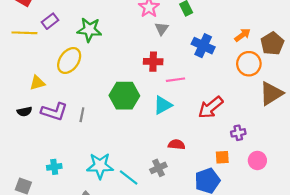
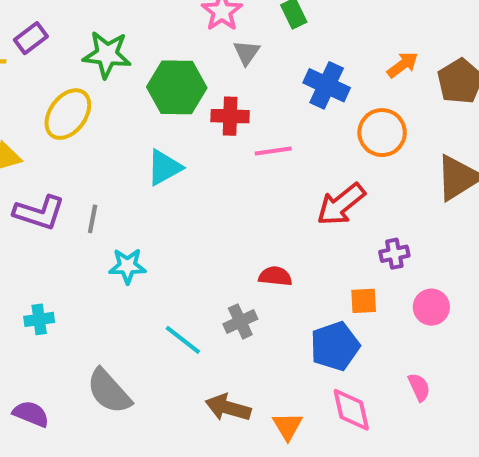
orange circle: (249, 64) -> (382, 133), moved
green hexagon: (124, 96) -> (177, 87), moved
cyan triangle: (163, 105) -> (164, 167), moved
cyan star: (100, 166) -> (127, 266), moved, size x0.7

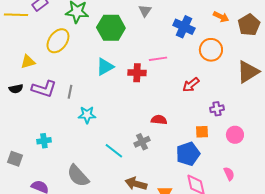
orange arrow: (403, 65) -> (221, 17), turned 63
red cross: (230, 116) -> (137, 73), moved
red arrow: (341, 204) -> (191, 85), size x0.7

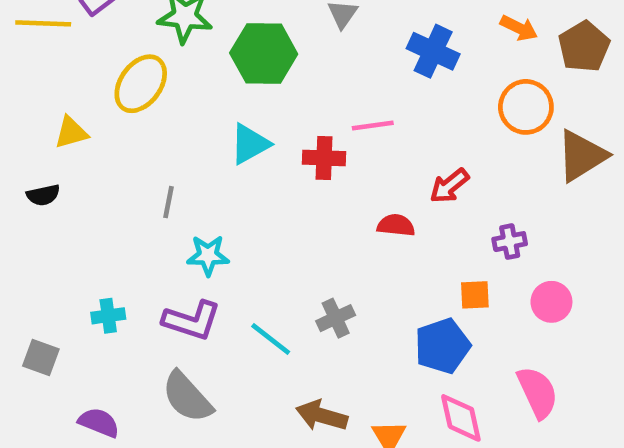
orange circle: (211, 50) -> (526, 107), moved
purple L-shape: (44, 89) -> (192, 320), moved
red semicircle: (159, 120) -> (396, 225), moved
pink semicircle: (229, 174) -> (538, 392), size x1.6

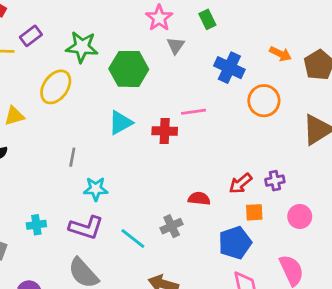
orange circle: (526, 107) -> (264, 101), moved
red arrow: (449, 186) -> (240, 183), moved
red semicircle: (396, 225) -> (199, 199), moved

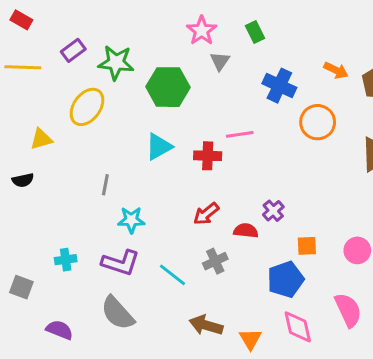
purple rectangle: (31, 36) -> (73, 50), moved
purple cross: (275, 181) -> (273, 211), moved, turned -30
red arrow: (240, 183) -> (206, 214), moved

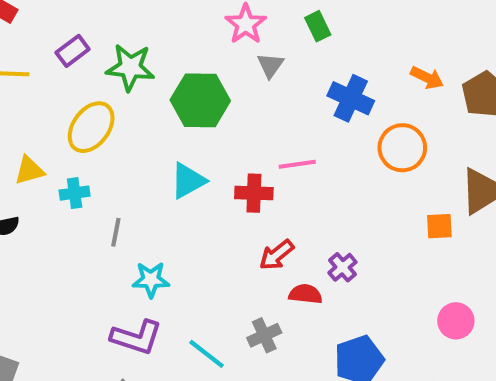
red arrow: (206, 214) -> (277, 255), moved
orange square: (307, 246) -> (439, 226), moved
cyan cross: (66, 260) -> (75, 193), moved

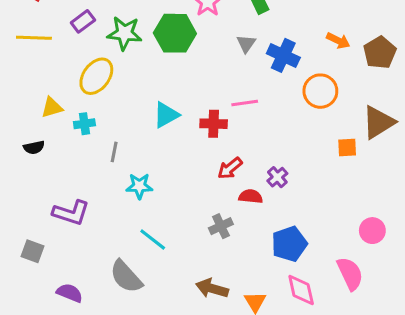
gray triangle: (270, 65) -> (246, 44), moved
green hexagon: (200, 100) -> (175, 33), moved
pink circle: (456, 321) -> (372, 231), moved
purple L-shape: (136, 337) -> (71, 213), moved
cyan line: (206, 354) -> (153, 239), moved

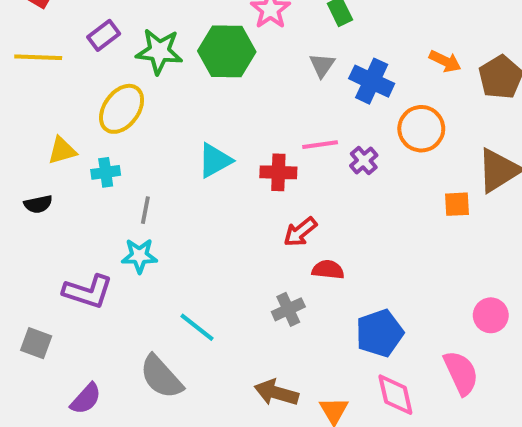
purple cross: (277, 177) -> (364, 160), moved
cyan star: (139, 186) -> (139, 256), moved
purple semicircle: (70, 293) -> (86, 399), turned 110

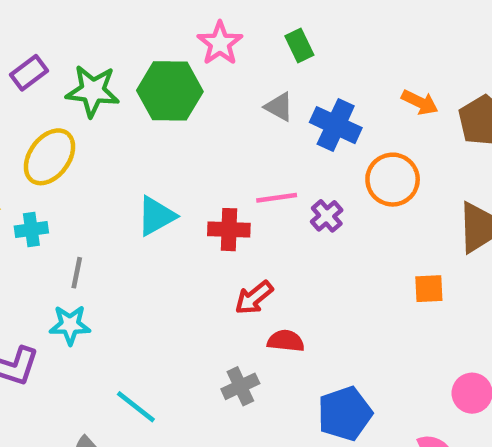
gray triangle: (322, 65) -> (279, 107), turned -36
orange square: (457, 204) -> (429, 289), moved

